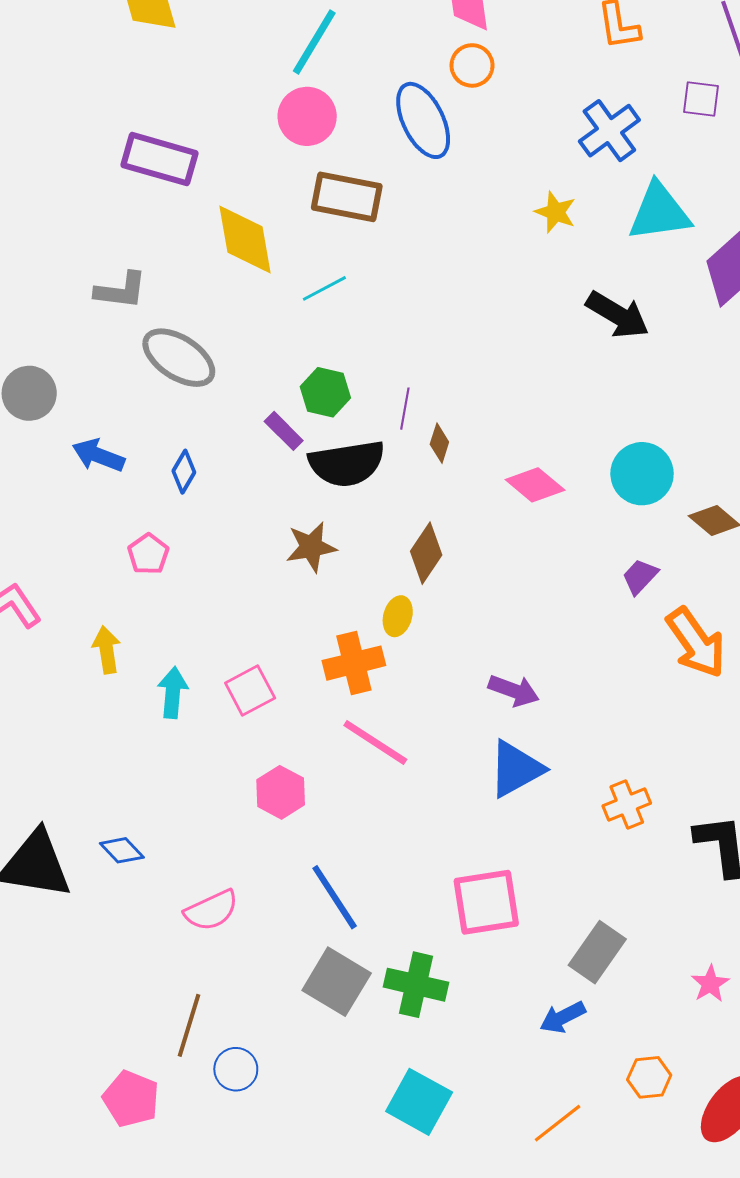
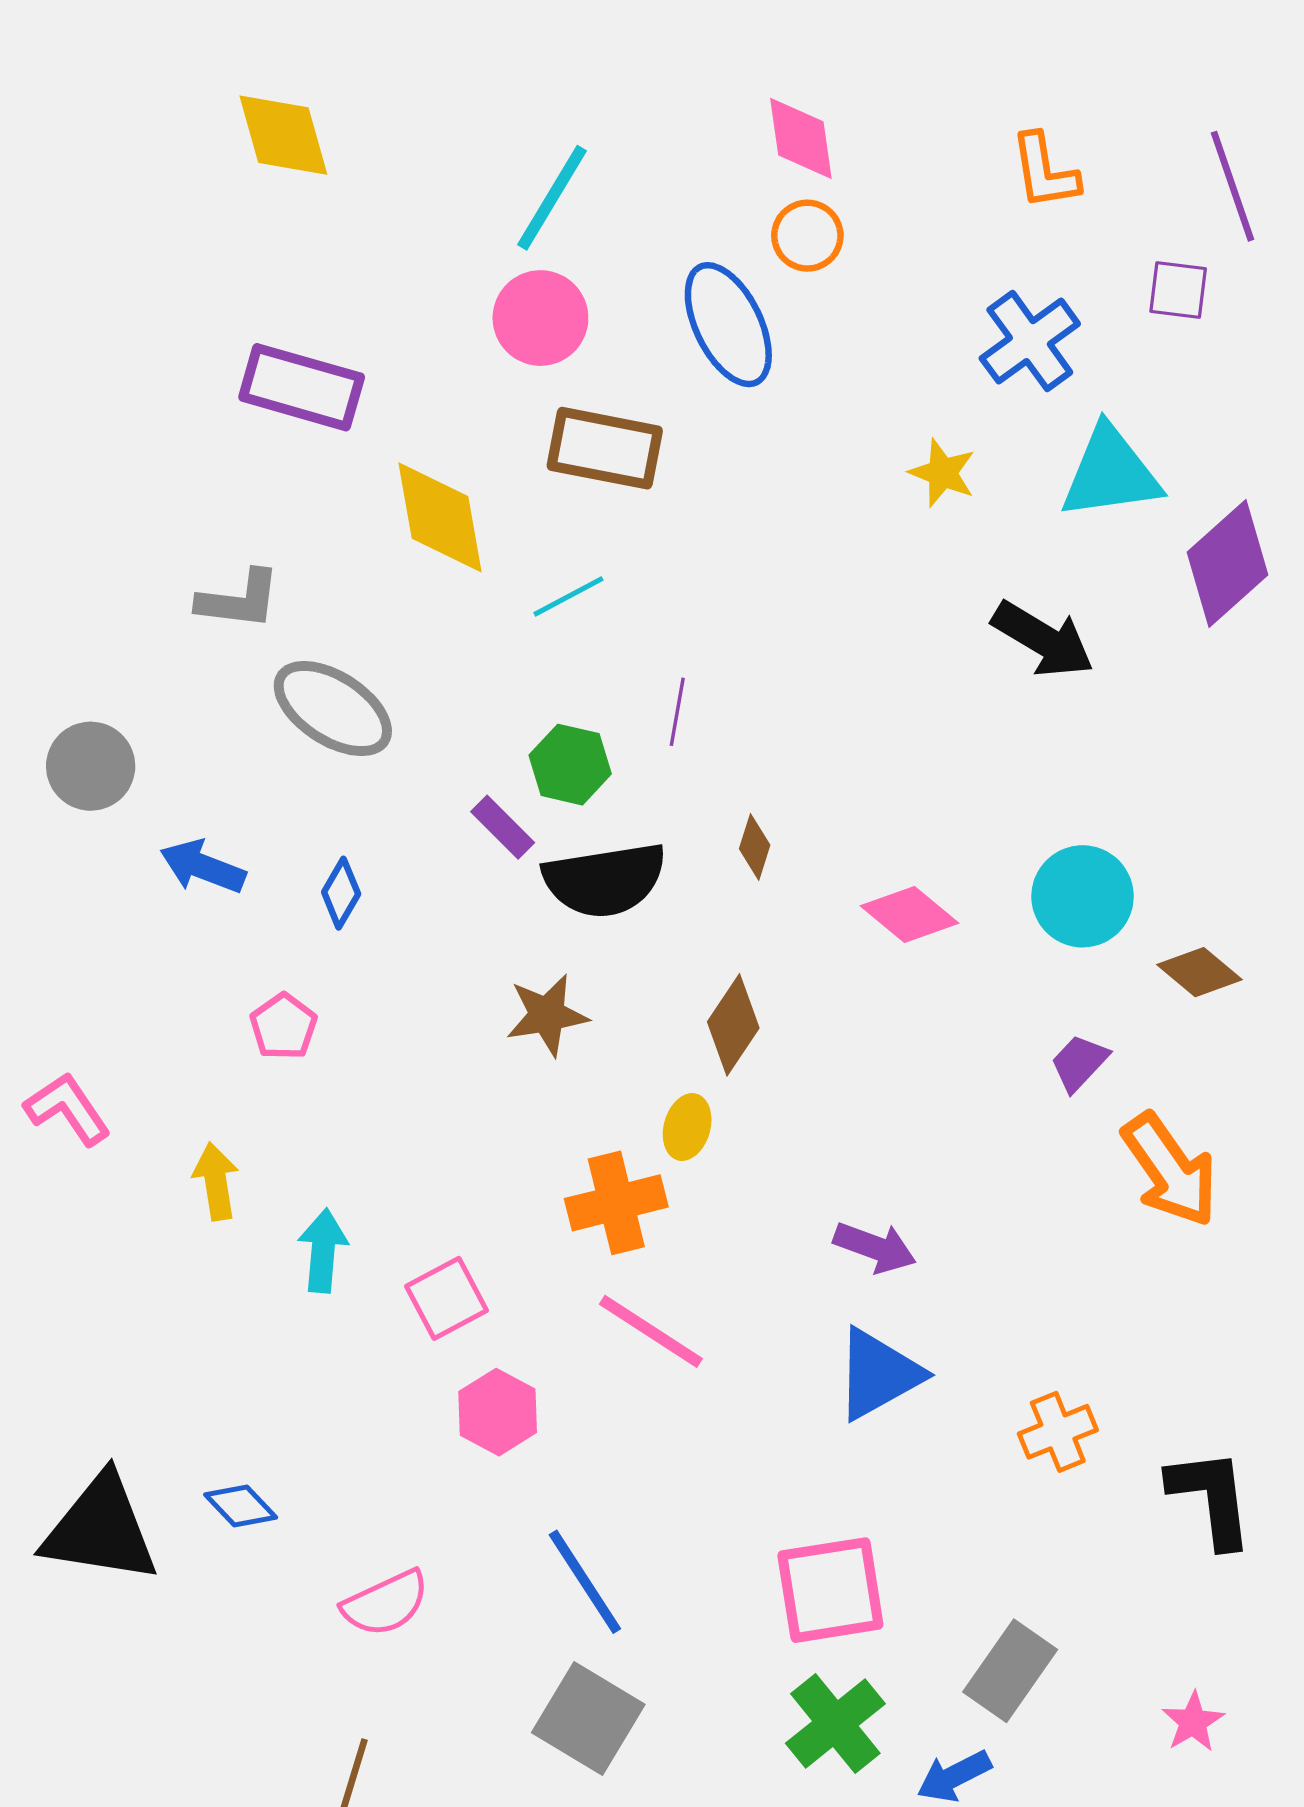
purple line: (405, 409) -> (677, 712), moved
pink square: (250, 691) -> (447, 1298), moved
green cross: (416, 985) -> (835, 1723), moved, turned 38

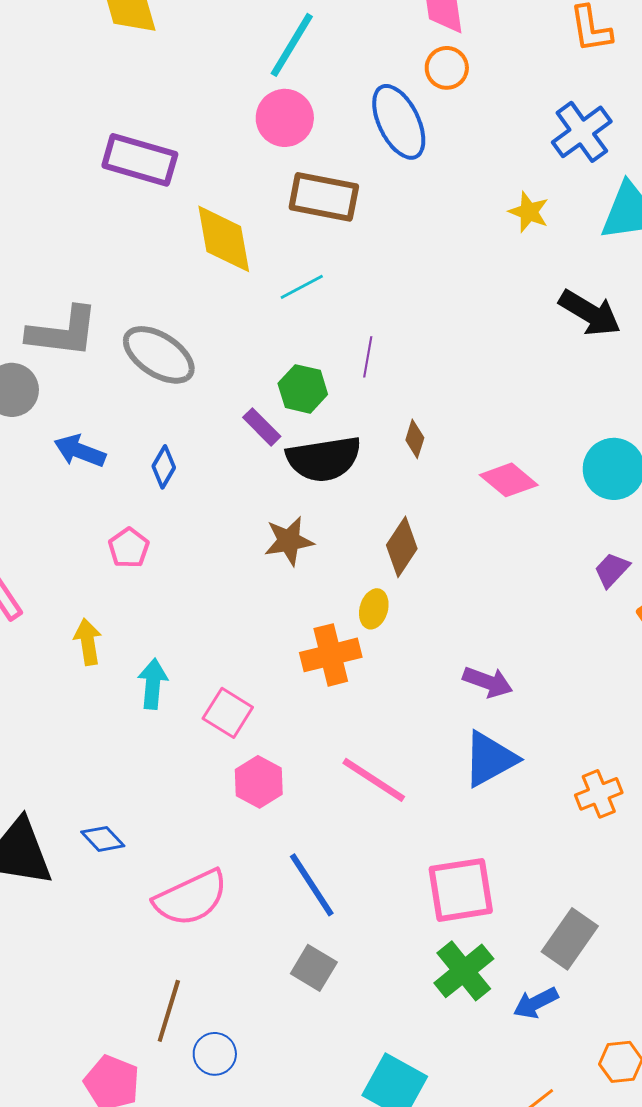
gray L-shape: (239, 600) -> (63, 332), moved, size x1.4
pink square: (447, 1298) -> (228, 713), turned -30
pink line: (651, 1331) -> (374, 780), moved
pink semicircle: (386, 1603) -> (191, 898), size x1.4
gray square: (588, 1719) -> (314, 968), size x0.7

